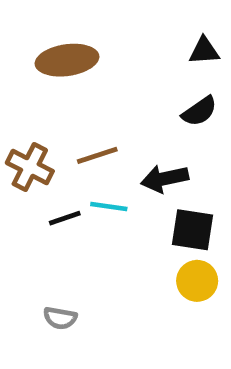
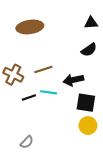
gray semicircle: (60, 318) -> (27, 142), turned -56

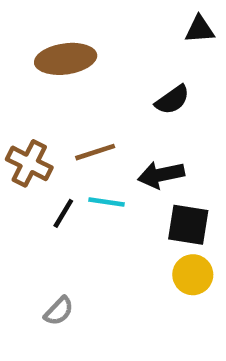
black triangle: (91, 23) -> (200, 29), moved
black semicircle: (89, 50) -> (172, 100), moved
black line: (29, 98) -> (63, 213), turned -40

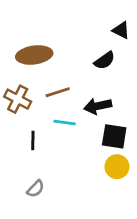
black triangle: (200, 29) -> (121, 30), moved, turned 30
brown ellipse: (66, 59) -> (34, 55), moved
black line: (63, 213) -> (33, 140), moved, turned -30

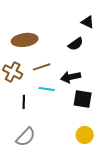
yellow circle: (117, 167) -> (85, 135), moved
gray semicircle: (36, 189) -> (26, 137), size x1.5

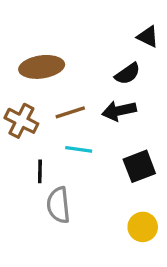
black arrow: (71, 77) -> (119, 111), moved
black square: (83, 99) -> (139, 166), turned -30
gray semicircle: (26, 137) -> (58, 205), moved, turned 130

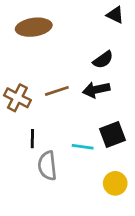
black triangle: (148, 37) -> (115, 15), moved
brown ellipse: (42, 67) -> (34, 27), moved
cyan line: (79, 149) -> (83, 147), moved

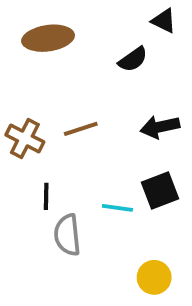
black semicircle: (103, 60) -> (133, 59), moved
black arrow: (96, 90) -> (160, 127), moved
yellow circle: (115, 183) -> (154, 277), moved

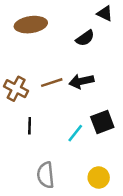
black arrow: (160, 127) -> (81, 81), moved
cyan line: (117, 208) -> (75, 133), turned -60
gray semicircle: (67, 235) -> (46, 175), moved

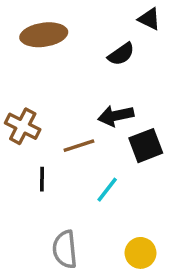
brown line: (52, 83) -> (79, 146), moved
black square: (102, 122) -> (146, 146), moved

